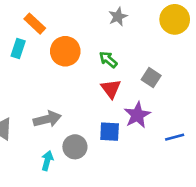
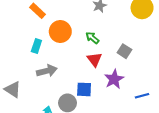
cyan rectangle: (18, 48) -> (36, 46), moved
gray arrow: (47, 119) -> (47, 71), moved
blue square: (110, 132) -> (84, 89), moved

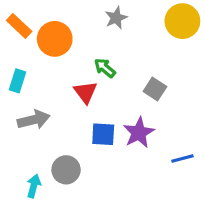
orange circle: (60, 31) -> (55, 39), moved
red triangle: (94, 59) -> (85, 92), moved
blue square: (84, 89) -> (103, 134), moved

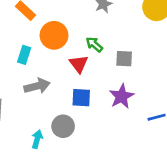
orange circle: (55, 39) -> (54, 35), moved
gray square: (155, 89) -> (124, 59), moved, turned -30
blue square: (103, 134) -> (81, 98), moved

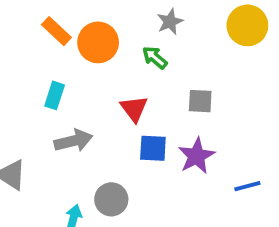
orange circle: (54, 35) -> (98, 42), moved
green arrow: (94, 44) -> (155, 58), moved
blue square: (81, 98) -> (153, 148), moved

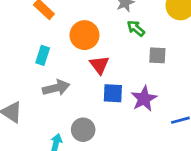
orange circle: (98, 42) -> (84, 35), moved
green arrow: (155, 58) -> (136, 28), moved
gray square: (200, 101) -> (157, 55), moved

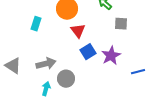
gray arrow: (56, 88) -> (46, 64), moved
blue square: (113, 93) -> (88, 52), turned -35

